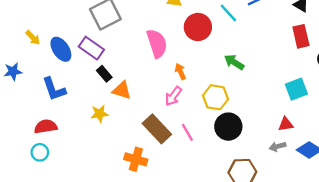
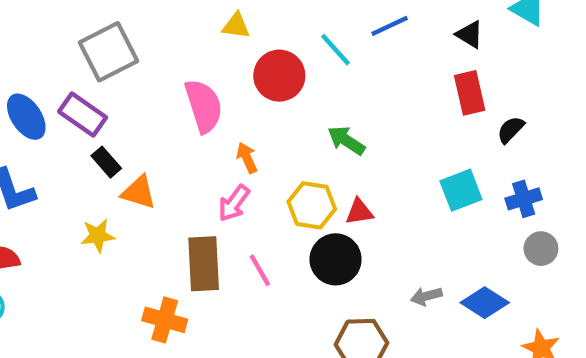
red triangle: (286, 124) -> (359, 212), moved
brown rectangle: (157, 129) -> (204, 264), turned 40

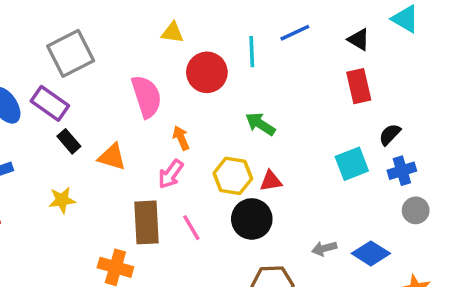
cyan line: (336, 50) -> (252, 52), turned 40
black semicircle: (511, 130) -> (390, 134), moved
orange triangle: (139, 192) -> (112, 157), moved

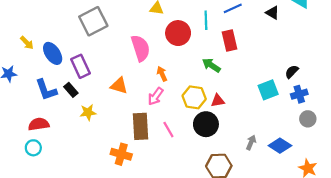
red rectangle: (359, 86) -> (230, 41), moved
purple rectangle: (50, 103) -> (80, 66), moved, turned 30
black rectangle: (69, 141) -> (71, 90), moved
gray arrow: (324, 248) -> (251, 142), turned 128

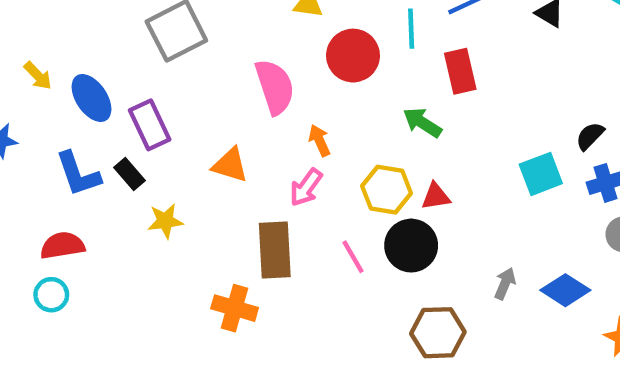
pink line: (168, 130) -> (353, 257), moved

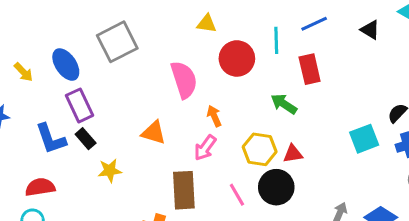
blue ellipse: (91, 98) -> (66, 65), moved
purple rectangle: (150, 125) -> (79, 105), moved

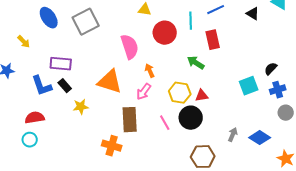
blue ellipse: (66, 65) -> (49, 18), moved
purple rectangle: (79, 105) -> (61, 64), turned -60
orange triangle: (154, 133) -> (110, 82), size x1.5

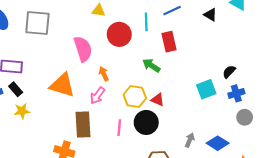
gray square: (86, 22) -> (37, 23), turned 32
red triangle: (202, 96) -> (158, 100), turned 32
yellow star: (81, 107) -> (22, 111), moved
pink line: (165, 123) -> (119, 128), turned 35

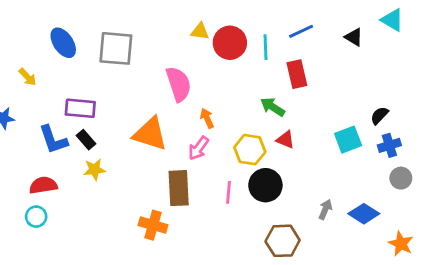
red circle: (119, 34) -> (230, 43), moved
red triangle: (158, 100) -> (285, 140), moved

